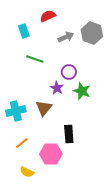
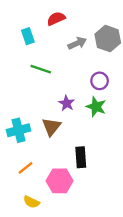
purple circle: (69, 72) -> (100, 81), moved

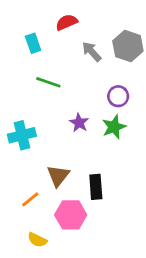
gray arrow: (77, 43) -> (92, 52), turned -108
green star: (96, 107) -> (114, 127), turned 30
brown triangle: (51, 127) -> (58, 176), moved
cyan cross: (18, 130) -> (22, 135), moved

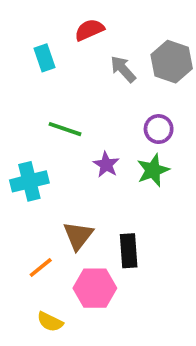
green line: (48, 82) -> (65, 129), moved

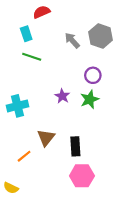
red semicircle: (89, 30) -> (42, 12), moved
green line: (65, 129) -> (32, 57), moved
pink hexagon: (95, 288) -> (82, 176), moved
yellow semicircle: (50, 322) -> (11, 188), moved

